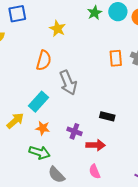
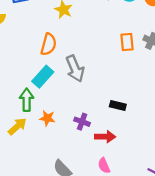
cyan rectangle: (38, 102) -> (43, 77), moved
yellow arrow: (15, 121) -> (17, 126), moved
green arrow: (40, 152) -> (27, 100), moved, turned -108

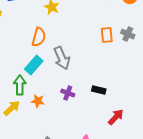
purple cross: (82, 122) -> (68, 93), moved
red arrow: (105, 137) -> (116, 117), moved, turned -48

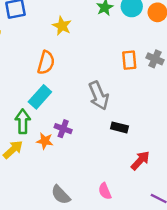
gray arrow: (62, 58) -> (99, 96), moved
purple cross: (68, 93) -> (63, 129), moved

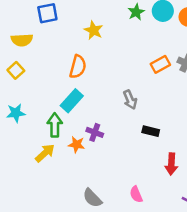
orange rectangle: (129, 60) -> (160, 64), turned 66
gray arrow: (99, 96) -> (130, 100), size x0.7
red arrow: (140, 161) -> (171, 164), turned 140

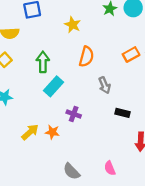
orange semicircle: (78, 67) -> (86, 57), moved
green arrow: (55, 125) -> (43, 62), moved
orange star: (77, 145) -> (52, 132), moved

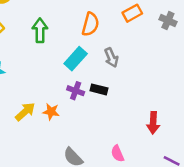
orange rectangle: (131, 54) -> (132, 13), moved
cyan rectangle: (53, 86) -> (76, 59), moved
black rectangle: (123, 113) -> (99, 89), moved

